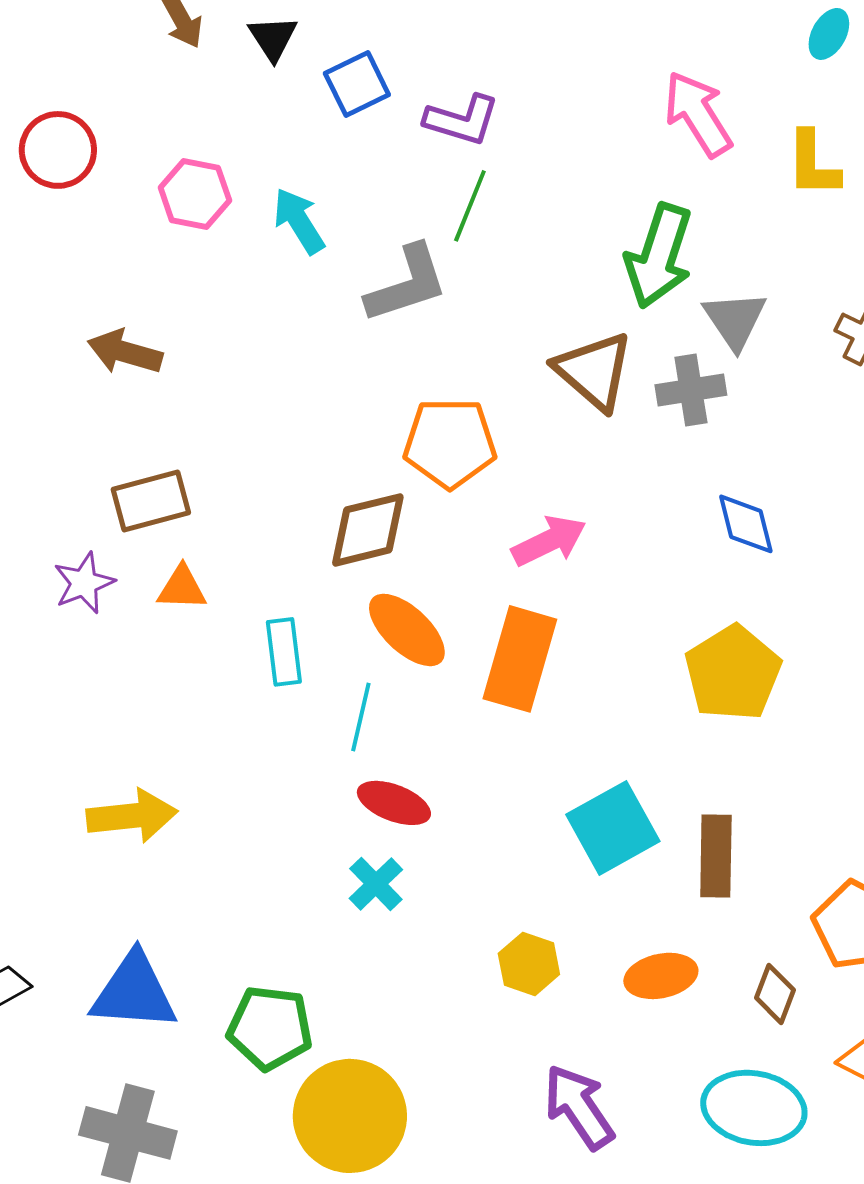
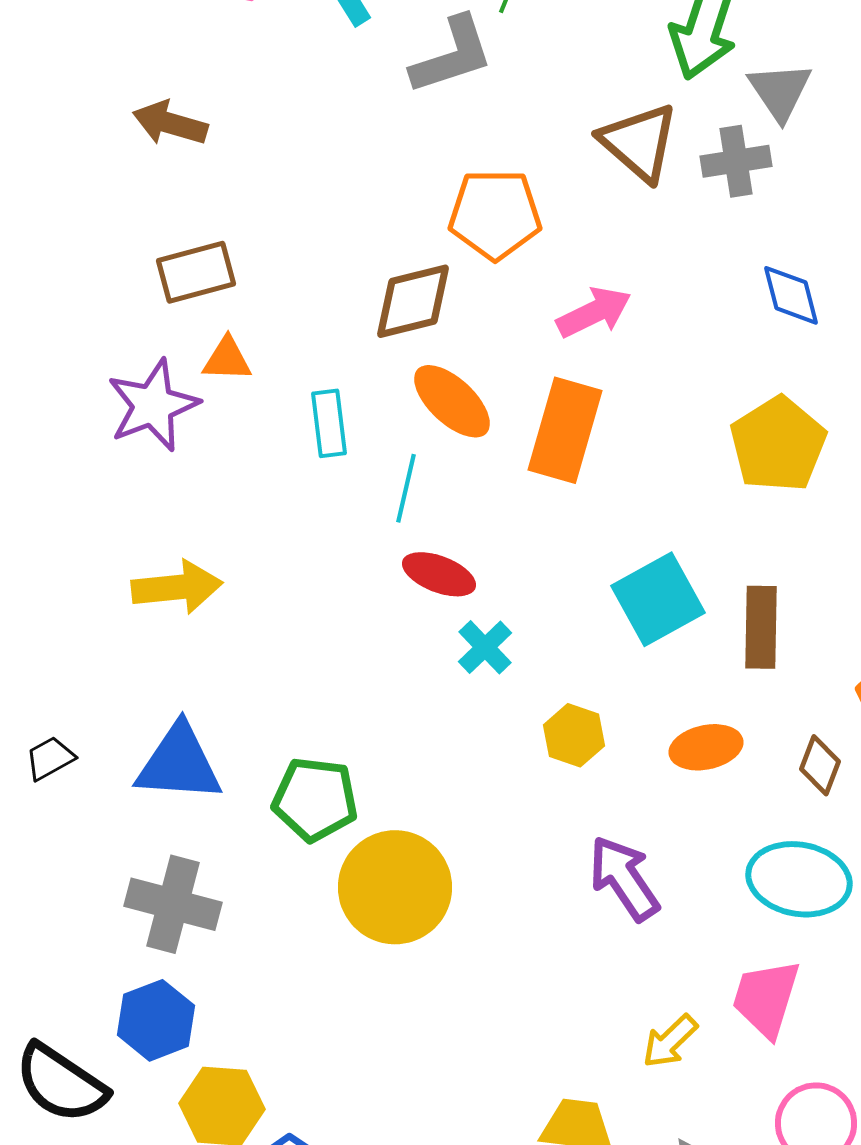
purple star: (84, 583) -> (153, 405), moved, size x1.5
cyan cross: (376, 884) -> (485, 647), moved

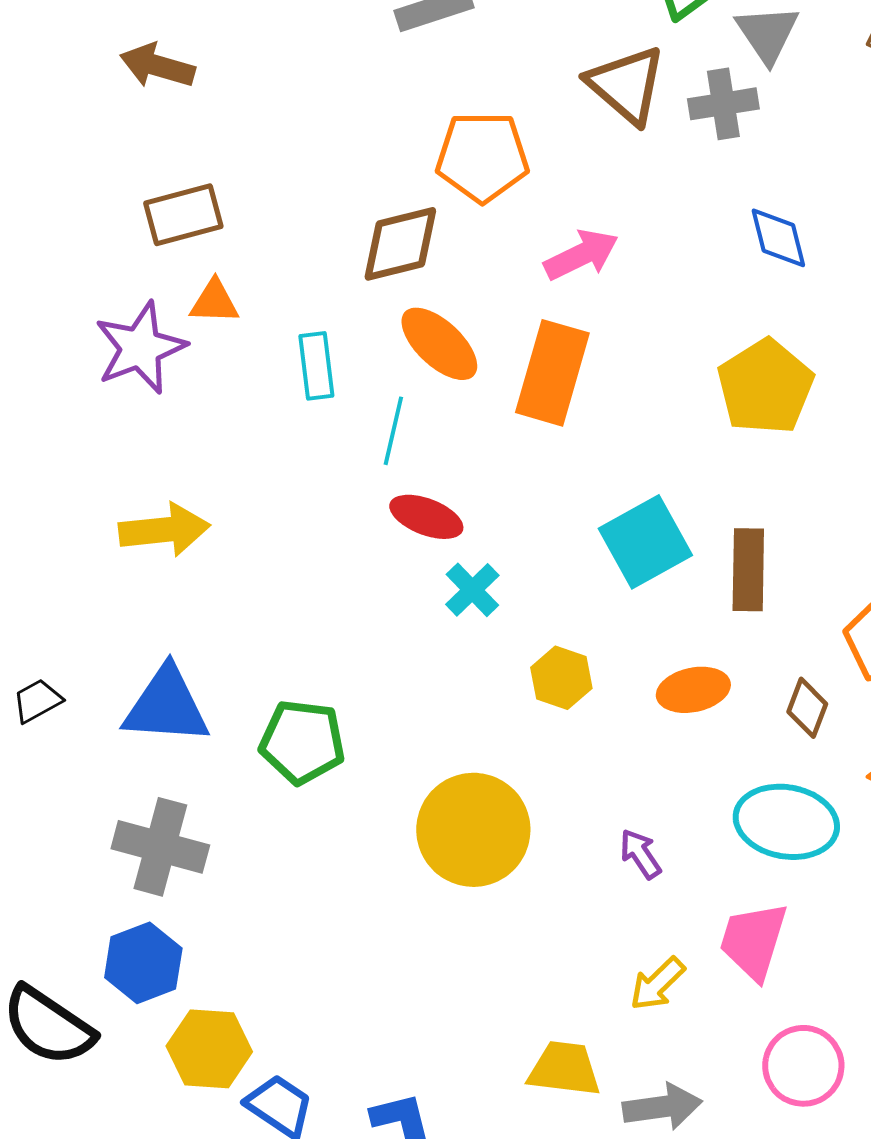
purple arrow: (624, 878) -> (640, 854), moved, size x0.6
yellow circle: (395, 887) -> (473, 830), moved

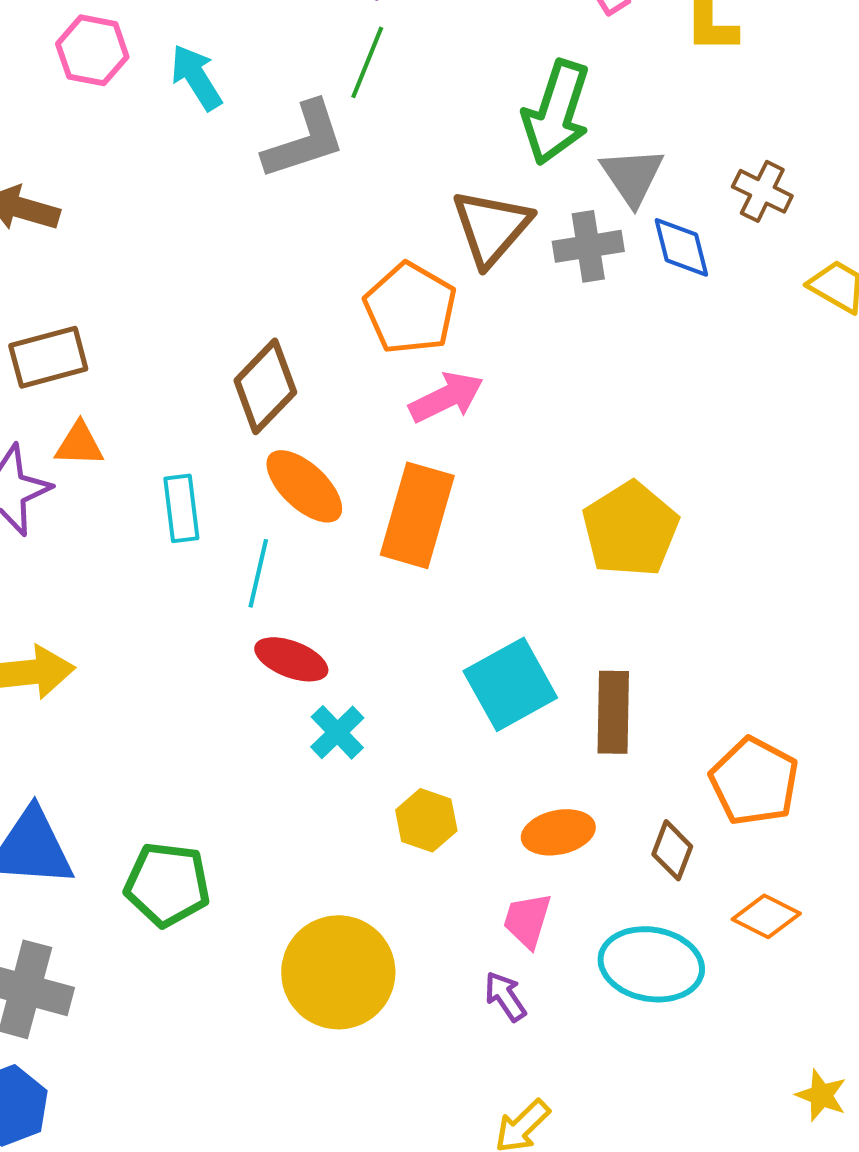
brown triangle: (626, 85) -> (491, 227), turned 30
orange pentagon: (482, 157) -> (410, 308), moved, turned 30
blue diamond: (778, 238) -> (681, 247), moved
brown diamond: (400, 244) -> (265, 386), turned -32
pink trapezoid: (753, 941) -> (527, 920), moved, size x0.7

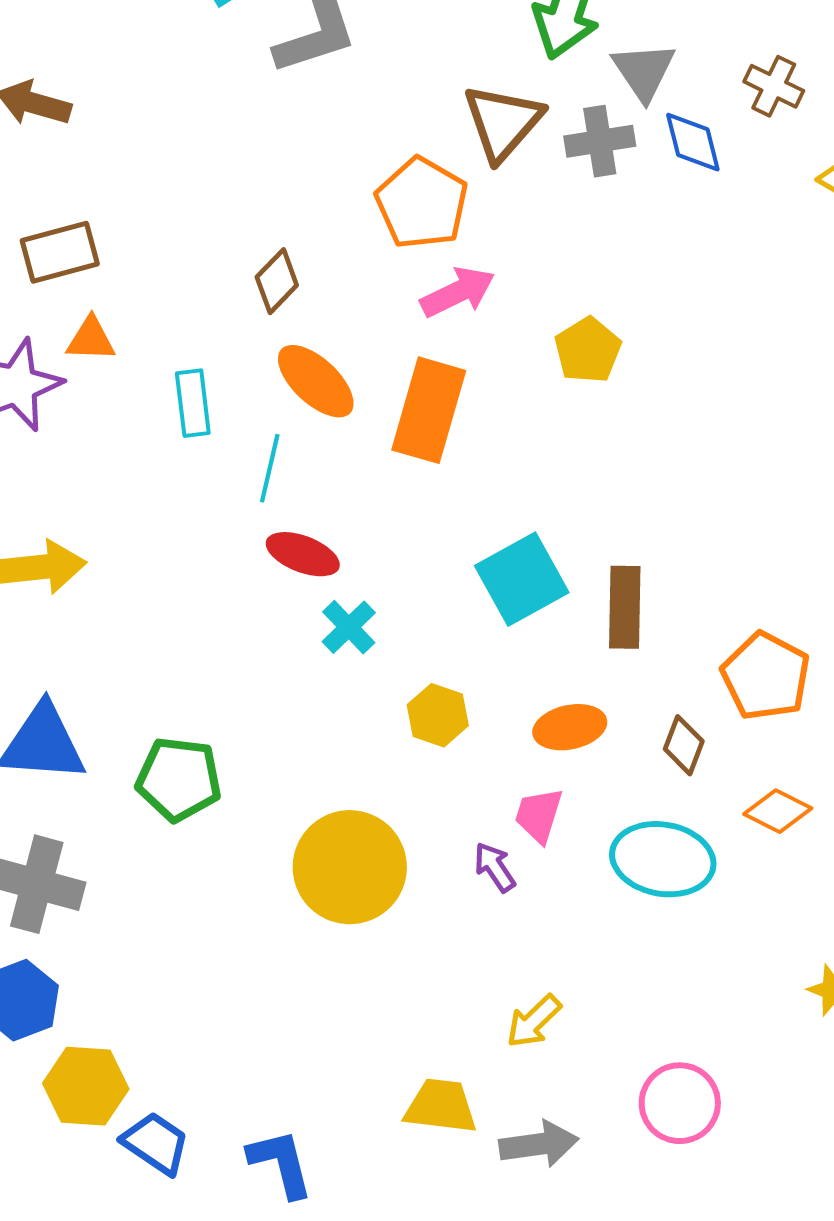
brown diamond: (265, 386) -> (277, 281), size x0.7
yellow pentagon: (630, 529) -> (588, 350), moved, size x0.7
purple arrow: (505, 996) -> (495, 867), moved

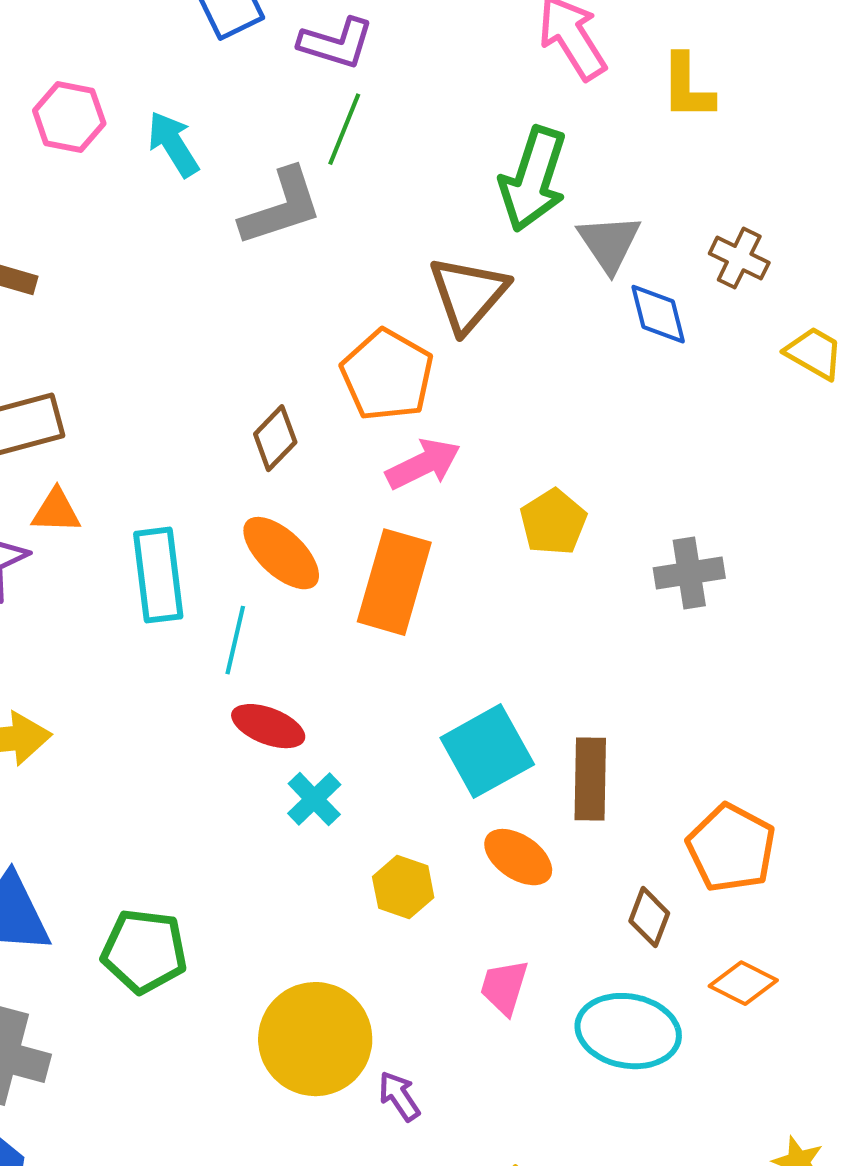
gray cross: (600, 141) -> (689, 573), moved
brown diamond: (277, 281) -> (275, 438), moved
cyan rectangle: (193, 403) -> (158, 575), size x1.4
orange ellipse: (570, 727) -> (518, 857), moved, turned 46
purple arrow: (495, 867) -> (399, 1096), moved

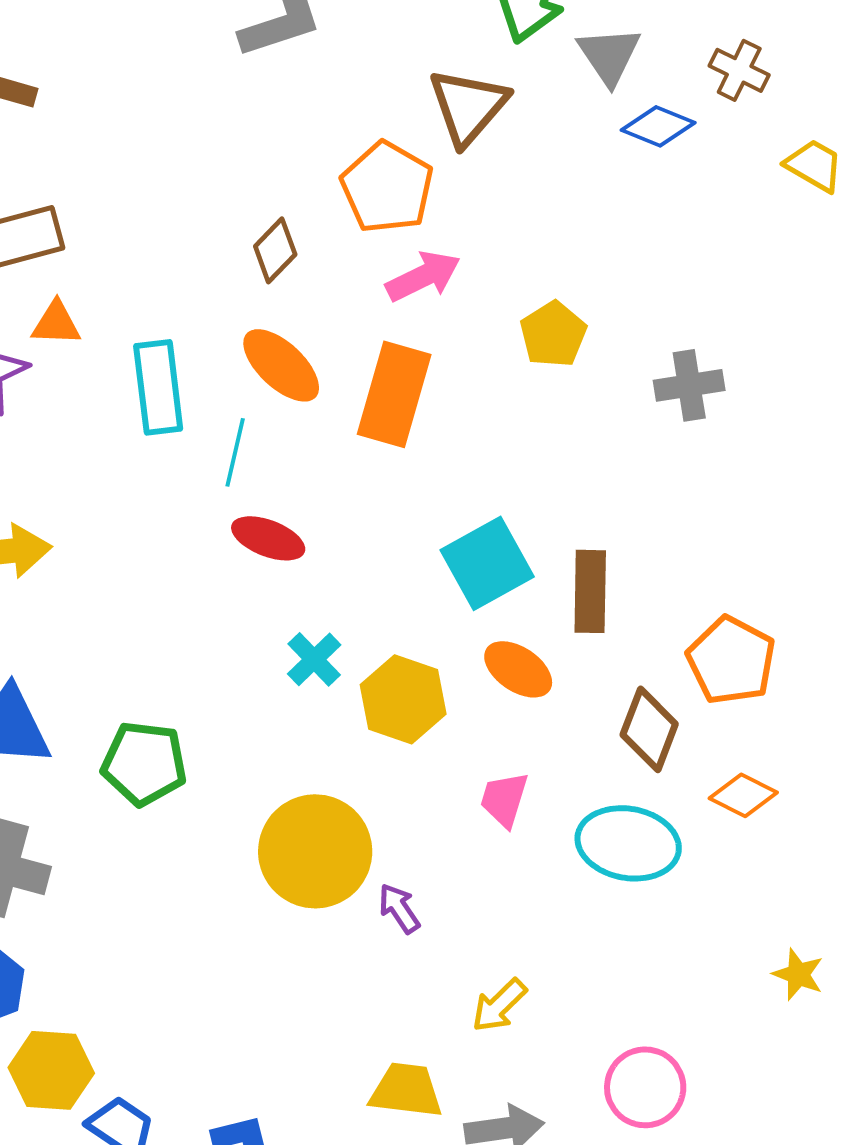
blue diamond: (658, 314) -> (658, 126), turned -54
cyan cross: (314, 799) -> (314, 659), moved
yellow hexagon: (403, 887) -> (403, 699), size x1.4
brown diamond: (649, 917) -> (649, 729), size x1.4

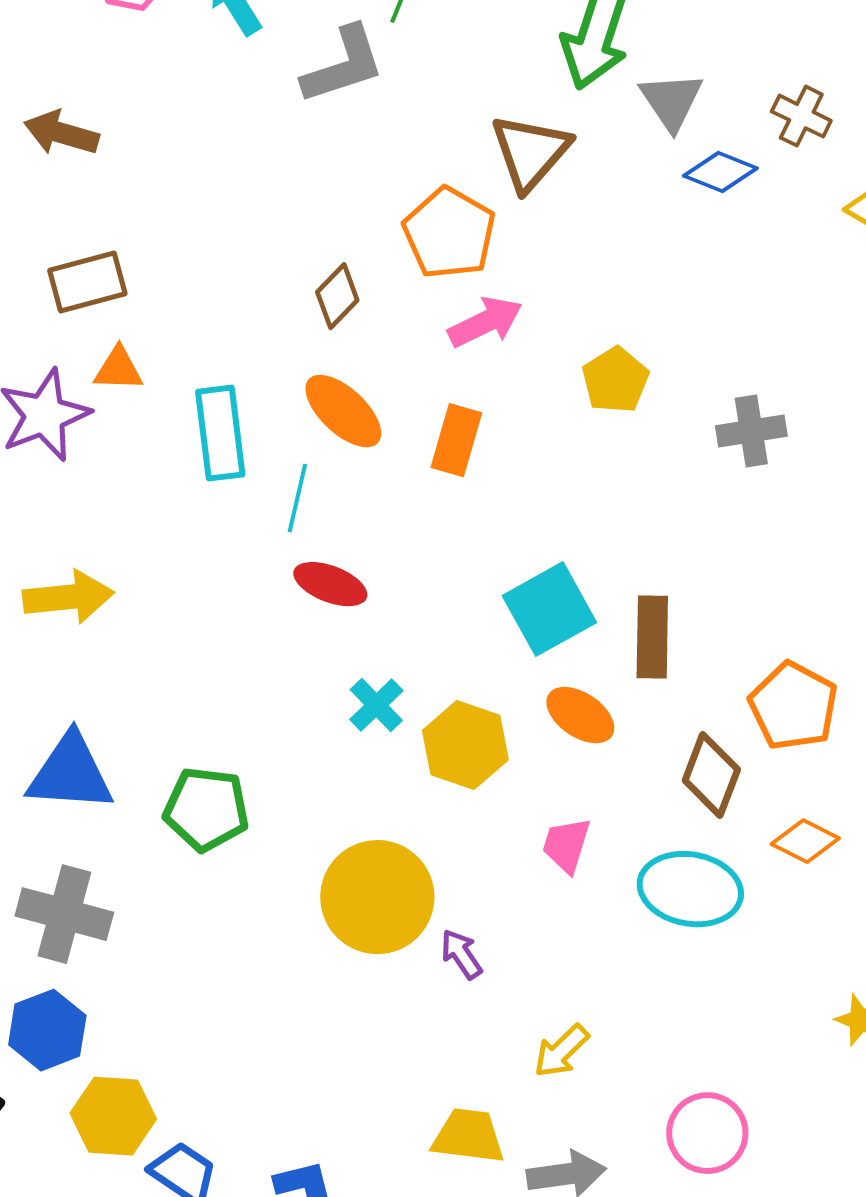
orange rectangle: (394, 394) -> (456, 440), size x0.7

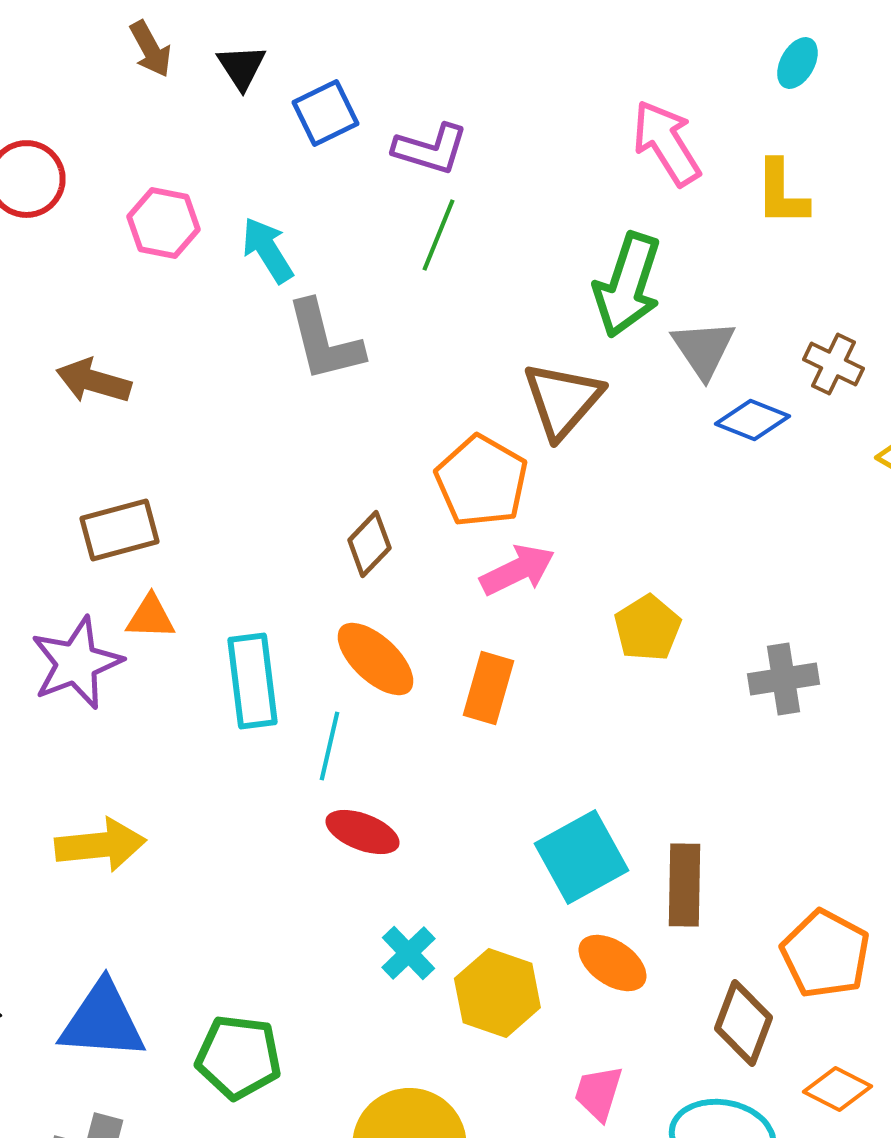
gray L-shape: (343, 65) -> (324, 341), moved, turned 94

